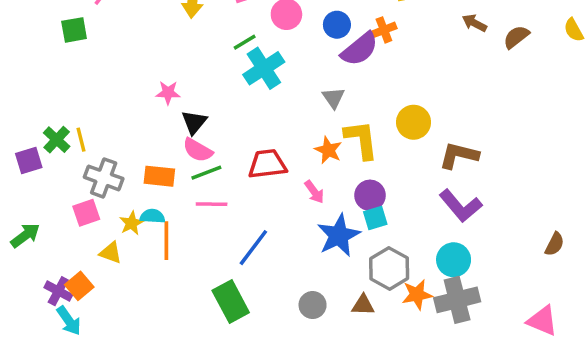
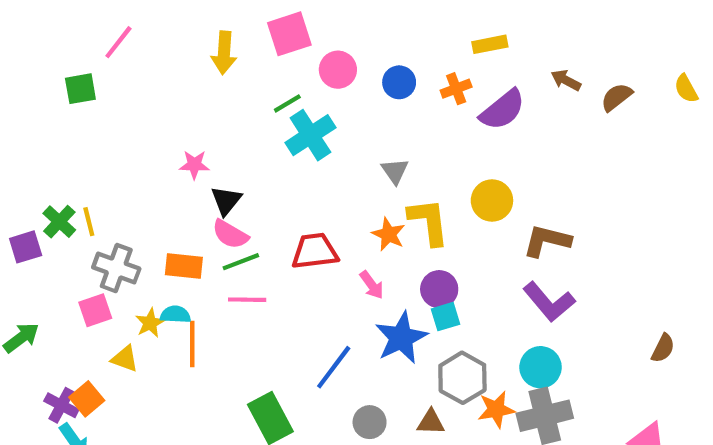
purple semicircle: (360, 49) -> (503, 110), moved
blue line: (253, 248) -> (334, 367), moved

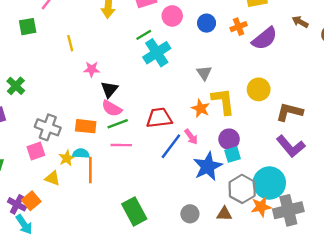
green cross: (59, 222) -> (16, 86), moved
yellow line: (89, 222) -> (70, 43), moved
blue line: (334, 367) -> (171, 146), moved
cyan circle: (541, 367) -> (269, 183), moved, size x1.4

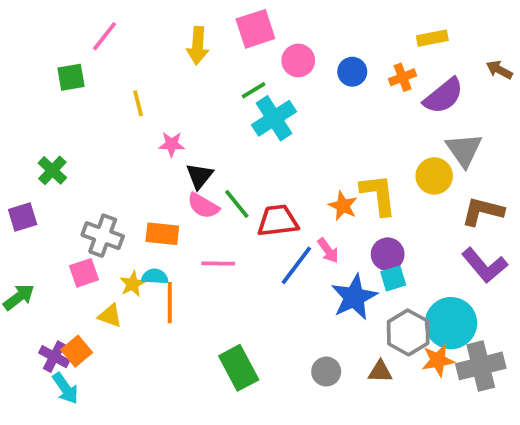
gray triangle: (204, 73) -> (464, 150), moved, size x1.5
green line: (118, 124) -> (237, 204), moved, turned 72

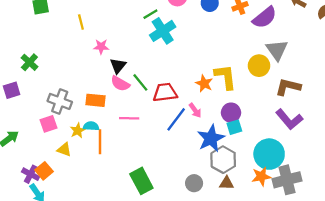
gray hexagon: (408, 332) -> (223, 160), moved

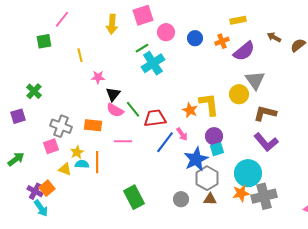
cyan semicircle: (91, 126) -> (82, 164), moved

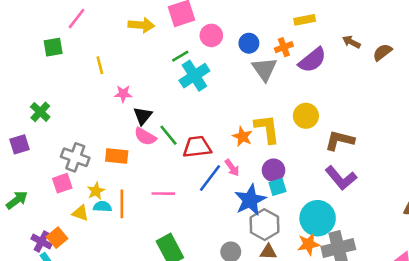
yellow arrow: (112, 24) -> (141, 25), turned -90
gray triangle: (255, 80) -> (264, 69), moved
pink line: (123, 141) -> (163, 194), moved

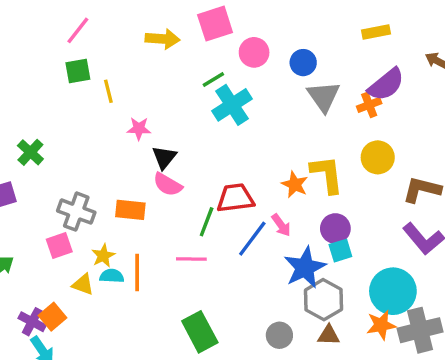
green square: (53, 47) -> (78, 71), moved
orange cross: (284, 47) -> (369, 105), moved
green line: (169, 135) -> (207, 222), moved, turned 60

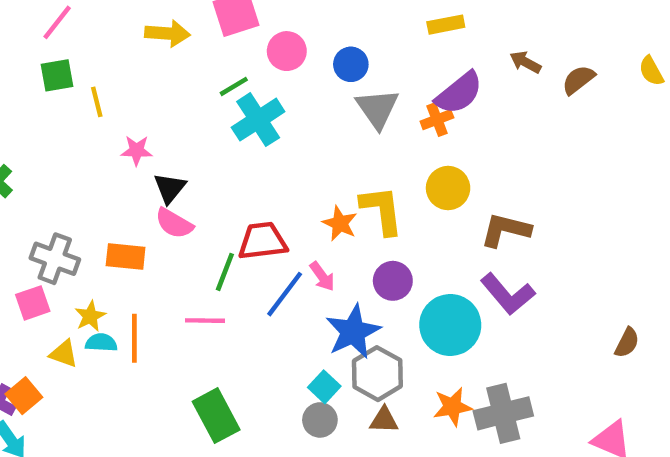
cyan square: (340, 251) -> (324, 387), moved, turned -30
cyan circle: (393, 291) -> (450, 325), moved

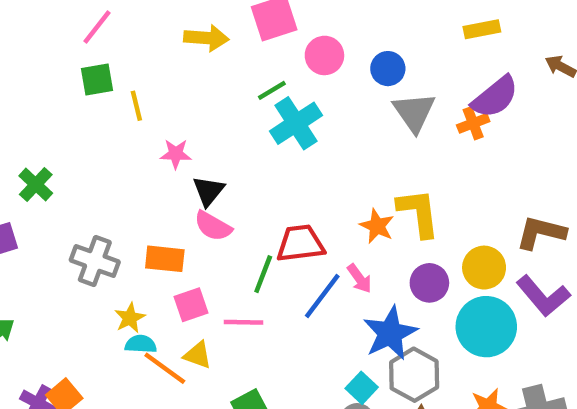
yellow circle: (448, 188) -> (484, 268), moved
pink square: (33, 303) -> (191, 305), moved
orange line: (134, 338) -> (165, 368), moved, turned -54
yellow triangle: (64, 354) -> (198, 355), moved

